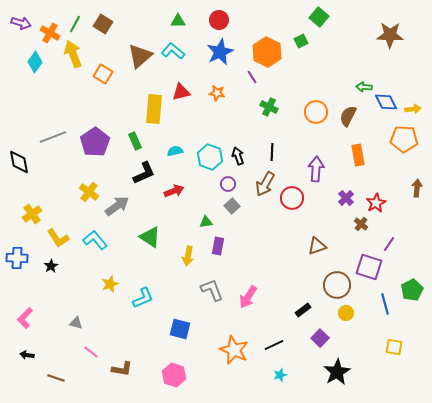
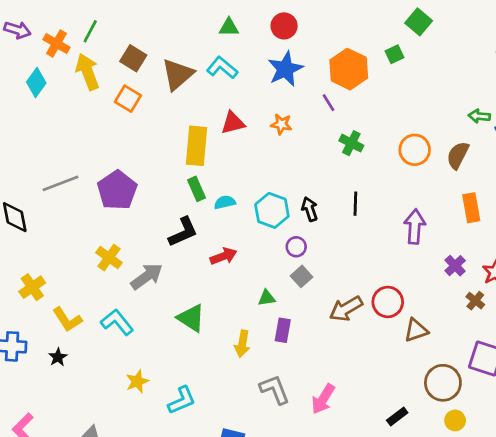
brown square: (103, 24) -> (133, 58), moved
green rectangle: (135, 141) -> (197, 189), moved
brown arrow: (265, 184) -> (346, 309), moved, turned 30
red circle: (292, 198) -> (388, 302), moved

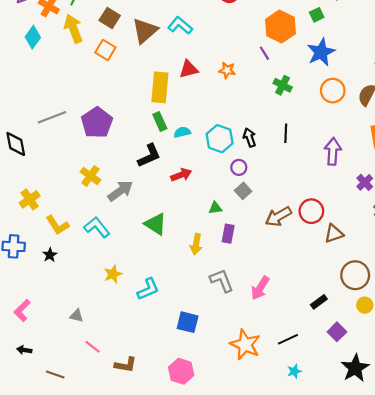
blue star: (285, 69) -> (321, 52), moved

